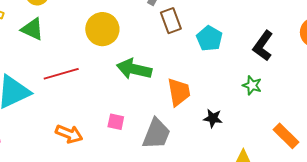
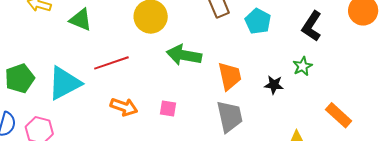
green star: (252, 85) -> (303, 66), turned 30
black star: (213, 118) -> (274, 85), moved
orange arrow: (69, 134) -> (124, 107), moved
gray trapezoid: (156, 134) -> (230, 116), moved, turned -32

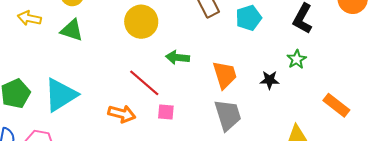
cyan pentagon: (258, 21) -> (249, 18), turned 30
green arrow: (184, 55) -> (178, 57), size x0.7
red line: (111, 63) -> (144, 83), moved, turned 64

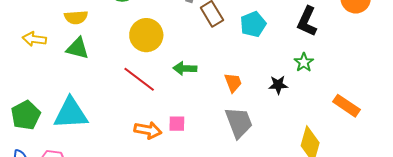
orange trapezoid: (225, 75) -> (233, 83), size x0.7
red line: (144, 83) -> (139, 79), moved
cyan triangle: (61, 95) -> (71, 113), turned 33
orange arrow: (122, 114) -> (148, 130), moved

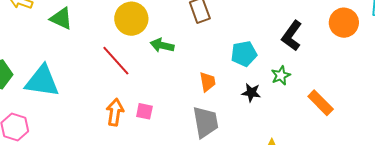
cyan pentagon: (253, 24) -> (244, 54), moved
green arrow: (185, 68) -> (162, 45), moved
orange rectangle: (347, 106) -> (321, 103), moved
orange arrow: (148, 130) -> (115, 112), turned -104

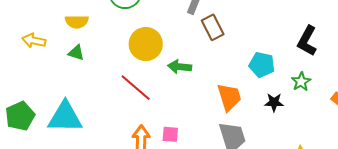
green triangle: (61, 18) -> (76, 53), size x0.7
cyan pentagon: (244, 54) -> (262, 65), turned 30
orange trapezoid: (208, 82) -> (229, 97), size x1.4

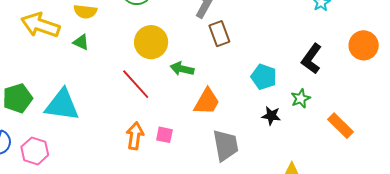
yellow arrow: (34, 41) -> (40, 25), size x1.6
orange trapezoid: (229, 97) -> (207, 102), moved, turned 40

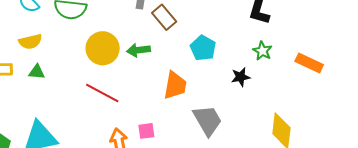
green arrow: (182, 69) -> (138, 50), moved
cyan pentagon: (264, 77) -> (203, 48), moved, turned 30

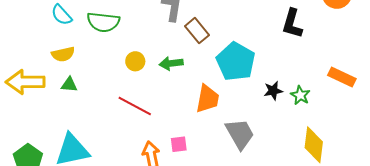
yellow circle: (103, 48) -> (135, 61), size x0.6
cyan pentagon: (203, 48) -> (236, 62), size x1.5
green star: (262, 51) -> (300, 95), moved

